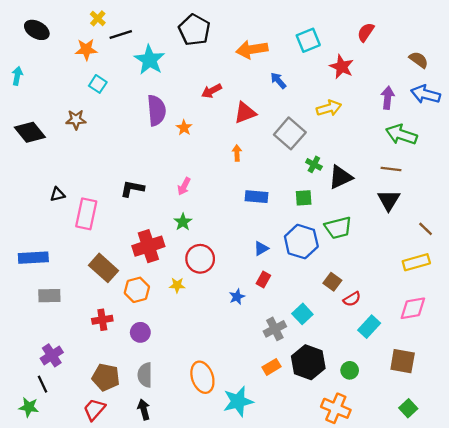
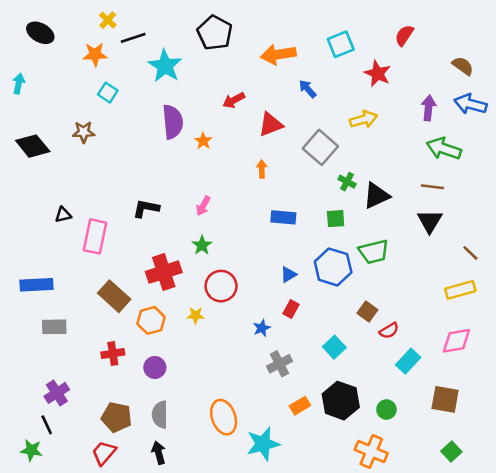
gray cross: (275, 329) -> (280, 364), moved

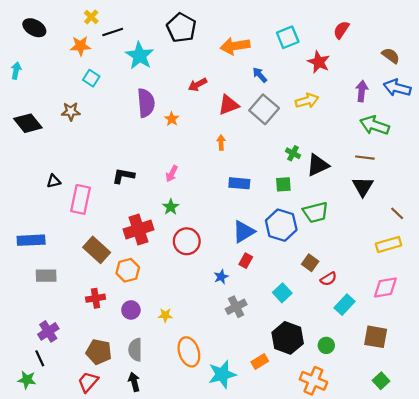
gray square: (320, 147) -> (264, 109), moved
blue triangle: (288, 275) -> (244, 232), size x1.6
yellow star: (196, 315) -> (165, 315), moved
orange rectangle: (300, 406) -> (260, 361), moved

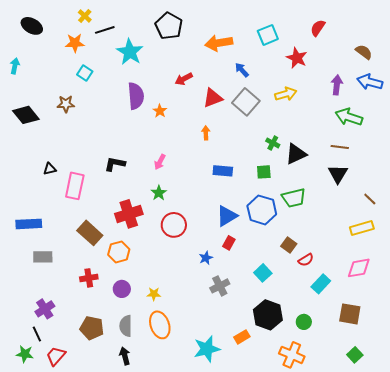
orange ellipse: (189, 352) -> (160, 325), moved
red trapezoid: (88, 382) -> (56, 356), moved

